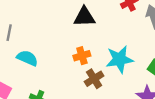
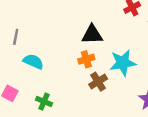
black triangle: (84, 17) -> (92, 35), moved

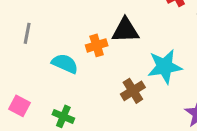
orange cross: (86, 59) -> (97, 45), moved
cyan semicircle: (33, 62) -> (65, 64), moved

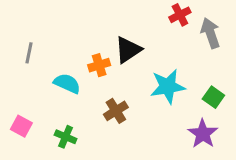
black triangle: (125, 30) -> (128, 50), turned -32
brown cross: (133, 91) -> (116, 111), moved

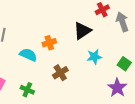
black triangle: (128, 50) -> (82, 31), moved
cyan star: (168, 86) -> (94, 57), size x0.7

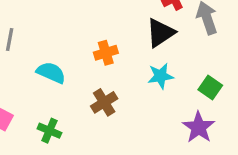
black triangle: (82, 31) -> (160, 33), moved
orange cross: (49, 43) -> (106, 53), moved

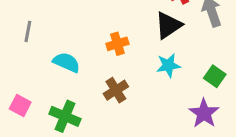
green cross: (49, 131) -> (65, 116), size x1.4

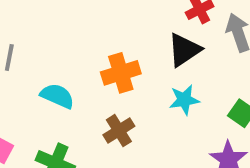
orange cross: (117, 44) -> (121, 73), size x1.4

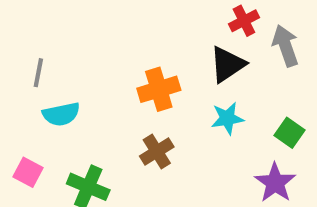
cyan semicircle: (57, 96) -> (61, 114), moved, turned 144

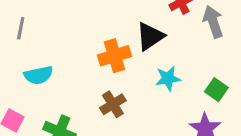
black triangle: (227, 64) -> (150, 36), moved
gray line: (38, 73) -> (21, 28), moved

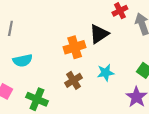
cyan star: (168, 78) -> (106, 73), moved

